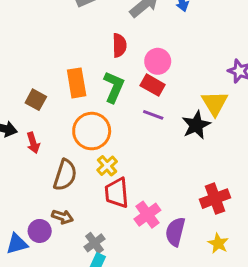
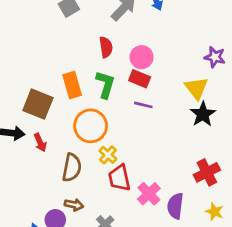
brown square: (36, 100) -> (38, 104), size x1.6
black star: (196, 125) -> (203, 114), moved

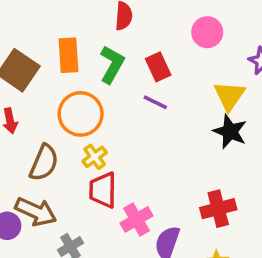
pink circle: (142, 57) -> (207, 32), moved
red rectangle: (140, 79) -> (158, 67), turned 30
black star: (203, 114) -> (230, 132), turned -30
brown arrow: (74, 205) -> (36, 212), size x1.6

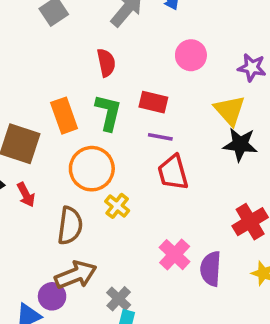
red rectangle: (158, 67) -> (153, 102), turned -36
red trapezoid: (103, 190) -> (173, 172), moved
brown arrow: (36, 212) -> (76, 275), turned -30

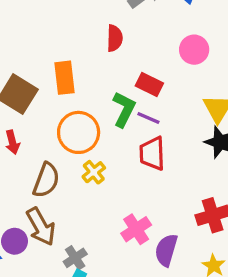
green L-shape: (108, 112) -> (124, 109), moved
brown arrow: (76, 275) -> (41, 227), turned 69

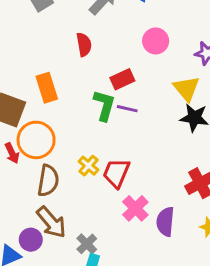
red rectangle: (149, 85) -> (122, 79), turned -40
orange circle: (79, 132) -> (36, 140), moved
red trapezoid: (152, 153) -> (116, 173), moved, turned 36

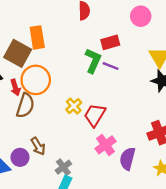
orange rectangle: (47, 88) -> (37, 37), moved
brown semicircle: (48, 181) -> (25, 106), moved
brown arrow: (51, 222) -> (38, 146), size x0.7

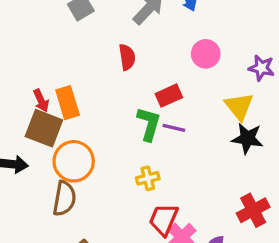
red arrow: (15, 87) -> (41, 101), moved
yellow cross: (74, 106) -> (148, 178), moved, turned 35
red trapezoid: (95, 115) -> (164, 219), moved

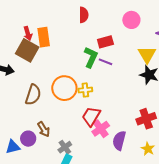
orange circle: (74, 161) -> (64, 88), moved

